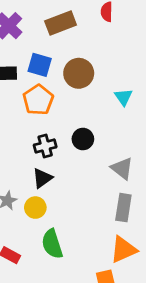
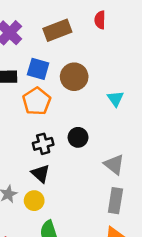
black triangle: (42, 178) -> (41, 173), turned -42

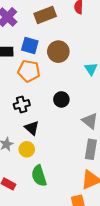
orange pentagon: (37, 101) -> (29, 71), turned -30
black cross: (43, 144) -> (22, 105), moved

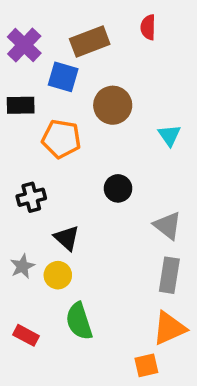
blue square: (30, 46) -> (63, 77), moved
black cross: (22, 105) -> (31, 197), moved

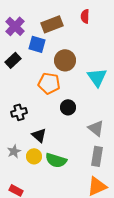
black rectangle: (21, 105) -> (13, 60), turned -42
cyan triangle: (169, 135) -> (97, 77), size x1.5
orange pentagon: (61, 139) -> (49, 83), moved
green semicircle: (79, 321) -> (56, 160), moved, turned -55

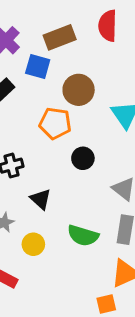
red semicircle: (85, 16) -> (108, 26), size x1.5
yellow circle: (34, 156) -> (33, 244), moved
green semicircle: (56, 160) -> (83, 236), moved

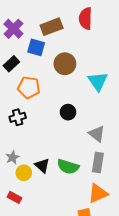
orange pentagon: (55, 123) -> (29, 87), moved
black triangle: (41, 199) -> (42, 166), moved
yellow circle: (33, 244) -> (24, 173), moved

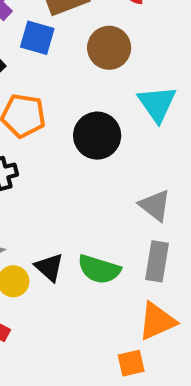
brown circle: (65, 64) -> (109, 48), moved
black circle: (68, 112) -> (97, 136), moved, size x1.5

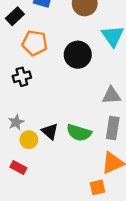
gray triangle: (155, 205) -> (111, 95), turned -42

